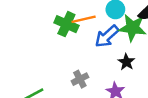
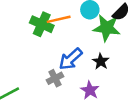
blue arrow: (107, 36) -> (71, 59), moved

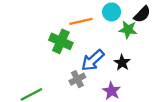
green cross: (42, 24) -> (61, 41), moved
green star: (107, 28) -> (128, 30), size x0.7

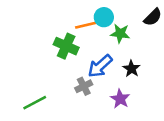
cyan circle: (112, 12) -> (104, 17), moved
green star: (128, 30) -> (120, 34), moved

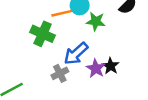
black star: (131, 69) -> (111, 66), moved
purple star: (120, 99) -> (96, 68), moved

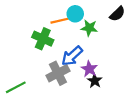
black star: (111, 66) -> (95, 81), moved
gray cross: (60, 73) -> (58, 73), size x1.5

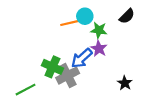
green cross: (43, 39) -> (52, 67), moved
purple star: (89, 69) -> (99, 49), moved
black star: (95, 81) -> (125, 83), moved

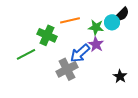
cyan circle: (85, 16) -> (112, 22), moved
green cross: (52, 67) -> (47, 35), moved
green line: (25, 90) -> (26, 54), moved

